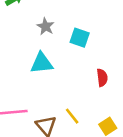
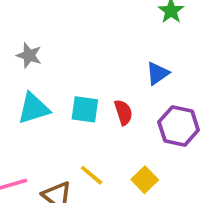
cyan square: (80, 38) -> (85, 109), moved

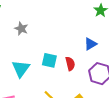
cyan triangle: (34, 108) -> (21, 69), moved, turned -42

